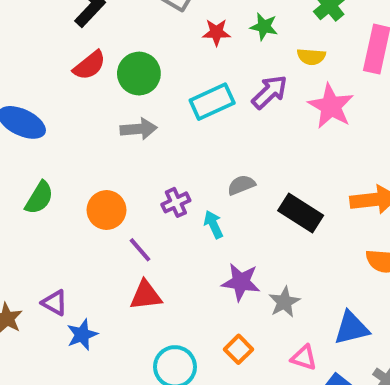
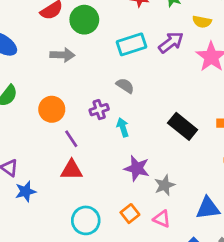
gray arrow: (139, 129) -> (62, 55), moved
gray semicircle: (241, 185) -> (125, 86), moved, turned 48
pink triangle: (304, 358) -> (162, 219), moved

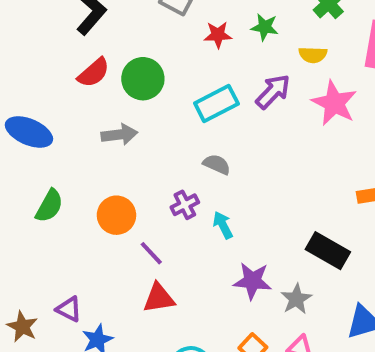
black rectangle: (183, 126) -> (328, 251), moved

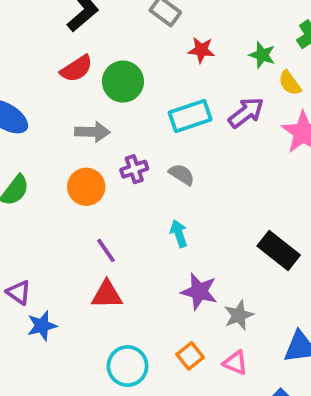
green star: (265, 27) -> (262, 55), moved
yellow semicircle: (313, 55) -> (290, 83), turned 44
purple cross: (185, 205) -> (134, 169), moved
orange circle: (116, 215) -> (86, 187), moved
black rectangle: (328, 251) -> (279, 251), moved

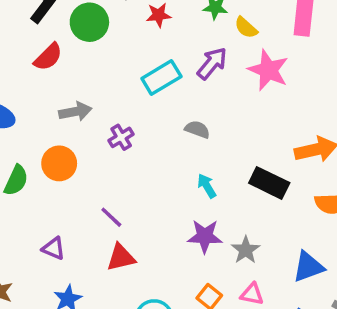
green circle: (123, 82) -> (89, 22), moved
gray semicircle: (182, 174) -> (197, 129), moved
orange circle: (86, 187) -> (59, 163), moved
cyan arrow: (179, 234) -> (207, 186), moved
purple triangle: (19, 292) -> (54, 248), moved

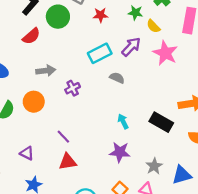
gray semicircle: (197, 129) -> (117, 78), moved
gray star: (246, 250) -> (154, 166), moved

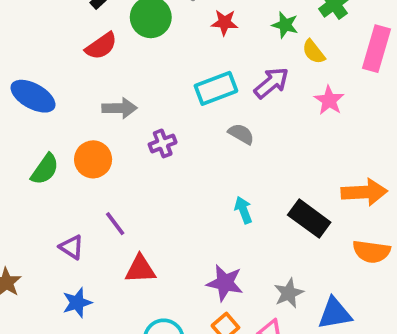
pink star: (165, 53) -> (329, 100), size x0.7
purple line: (63, 137) -> (115, 224), moved
purple star: (120, 152) -> (225, 283), moved

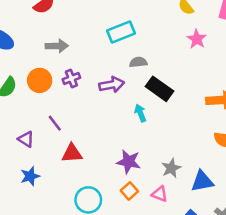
purple arrow: (271, 83) -> (112, 85), moved, turned 30
gray semicircle: (241, 134) -> (138, 62), turned -36
purple cross: (163, 143) -> (71, 78), moved
black rectangle: (309, 219) -> (159, 89), moved

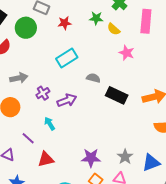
gray semicircle: (138, 62) -> (93, 78), moved, turned 32
purple cross: (71, 78) -> (43, 93), moved
black rectangle: (159, 89) -> (117, 95), moved
cyan arrow: (140, 113) -> (50, 124), moved

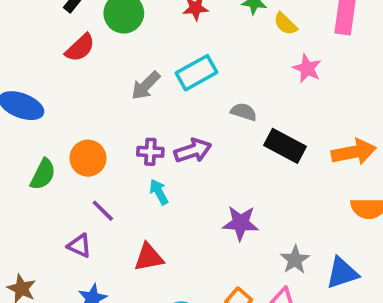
gray arrow: (19, 78) -> (146, 86), moved, turned 144
purple cross: (43, 93) -> (150, 152), moved, turned 32
purple line: (28, 138) -> (103, 211), moved
purple star: (91, 158) -> (241, 223), moved

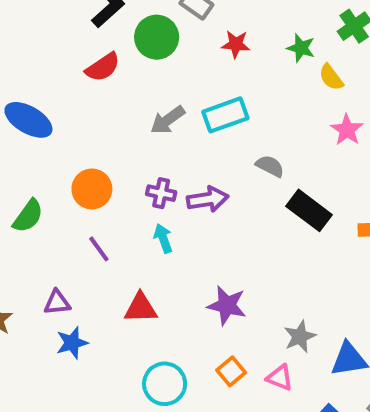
green semicircle: (43, 174) -> (28, 216), moved
purple star: (241, 223) -> (227, 305), moved
purple triangle: (79, 246) -> (57, 303), moved, turned -40

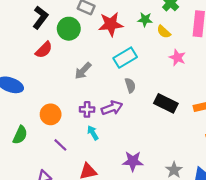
red star: (236, 44) -> (111, 24), size x1.6
cyan rectangle: (225, 115) -> (125, 58), moved
gray semicircle: (270, 166) -> (130, 85), moved, turned 56

